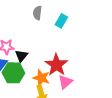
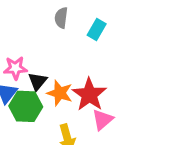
orange star: (41, 78) -> (60, 93), moved

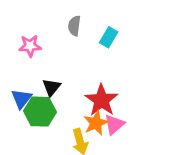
pink star: (15, 68) -> (30, 46), moved
orange star: (60, 93) -> (96, 123), moved, turned 30

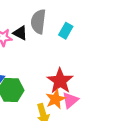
gray semicircle: (74, 26) -> (38, 22), size x1.5
black triangle: (51, 87) -> (20, 33), moved, turned -42

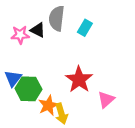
orange star: (55, 99) -> (48, 105), moved
pink triangle: (70, 100) -> (106, 100), moved

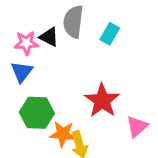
blue triangle: (13, 78) -> (22, 72), moved
orange star: (48, 105) -> (63, 134), turned 30

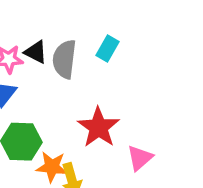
gray semicircle: (73, 22) -> (64, 59), moved

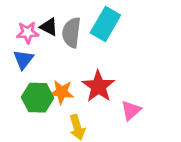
cyan rectangle: (107, 48) -> (105, 24), size x1.6
orange star: (52, 167) -> (62, 92), moved

